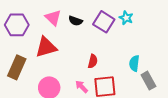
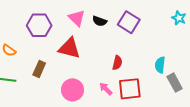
cyan star: (126, 18) -> (179, 18), moved
red triangle: (46, 47) -> (69, 48), turned 30
brown rectangle: (17, 67) -> (39, 69), size x0.7

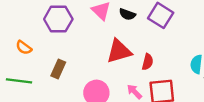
red triangle: (69, 48) -> (119, 51), moved, turned -30

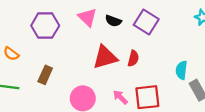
red semicircle: (148, 62) -> (133, 58), moved

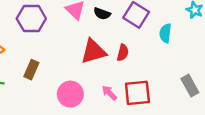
cyan semicircle: (181, 70) -> (165, 33), moved

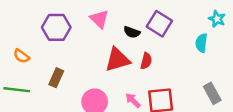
black semicircle: (102, 14) -> (132, 32), moved
cyan semicircle: (165, 33) -> (201, 43), moved

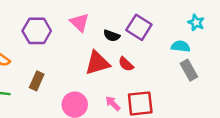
cyan semicircle: (201, 43) -> (181, 46), turned 90
red semicircle: (146, 61) -> (126, 64), turned 119
gray rectangle: (212, 93) -> (189, 70), moved

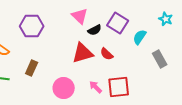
pink triangle: (80, 23) -> (80, 16), moved
black semicircle: (112, 36) -> (95, 30), turned -48
cyan semicircle: (181, 46) -> (140, 37), moved, turned -63

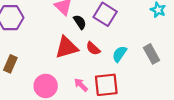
black semicircle: (95, 30) -> (80, 22), turned -96
cyan semicircle: (140, 37) -> (119, 54), moved

